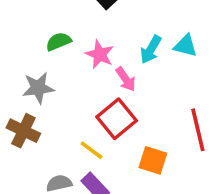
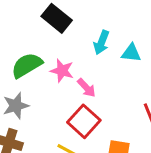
green semicircle: (59, 42) -> (27, 65), size x1.5
cyan arrow: (151, 50) -> (101, 42), moved

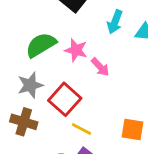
red square: (84, 121) -> (65, 99), moved

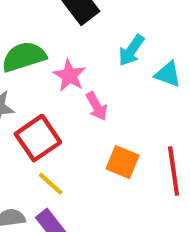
orange square: (133, 129) -> (123, 162), moved

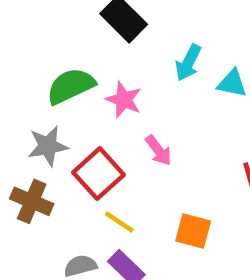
pink arrow: (97, 106) -> (158, 150), moved
orange square: (123, 162) -> (193, 231), moved

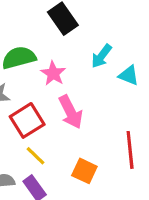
pink arrow: (158, 150) -> (71, 112), size x1.5

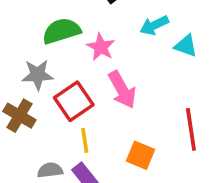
cyan arrow: (101, 56) -> (154, 25), turned 30
yellow line: (35, 156) -> (85, 141), turned 40

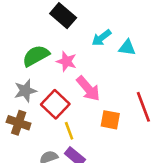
orange square: (141, 155) -> (110, 120), moved

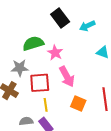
cyan arrow: (101, 38) -> (87, 26), moved
red square: (55, 104) -> (40, 83), turned 30

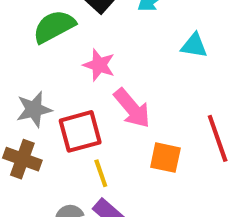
green semicircle: (33, 43) -> (54, 27), moved

